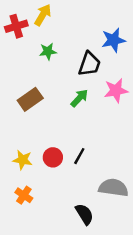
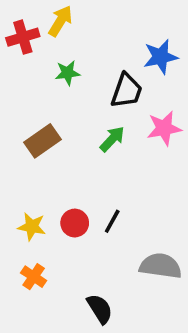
black semicircle: (84, 214) -> (100, 309), moved

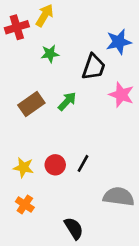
pink star: (164, 128) -> (121, 95), turned 30
green arrow: (112, 139) -> (67, 101), moved

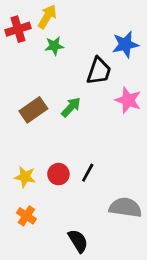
green star: (50, 54) -> (54, 46), moved

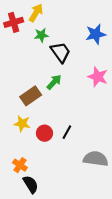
black trapezoid: (99, 71) -> (60, 52), moved, turned -55
brown rectangle: (33, 110) -> (31, 96), moved
yellow star: (25, 177) -> (22, 124), moved
black semicircle: (78, 241) -> (31, 184), moved

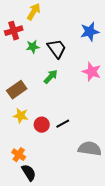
red cross: (14, 22) -> (14, 31), moved
green star: (41, 35) -> (33, 47), moved
brown rectangle: (31, 96) -> (17, 90), moved
black line: (67, 132) -> (63, 124), turned 32

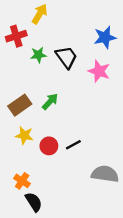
pink star: (92, 72) -> (99, 71), moved
green arrow: (51, 77) -> (50, 102), moved

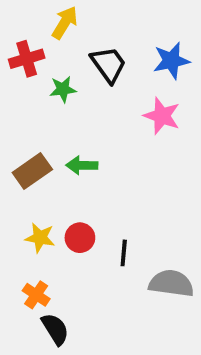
black trapezoid: (66, 57) -> (108, 64), moved
green arrow: (50, 102) -> (82, 165), turned -132
yellow star: (24, 135) -> (40, 238), moved
black line: (73, 145) -> (124, 253), moved, turned -56

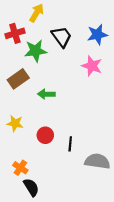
green star: (63, 89) -> (36, 51), size x1.5
brown rectangle: (32, 171) -> (18, 79), moved
yellow star: (40, 238) -> (15, 123), moved

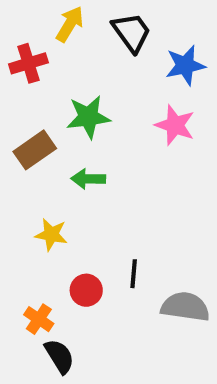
black trapezoid: (62, 37) -> (132, 32), moved
green star: (36, 51) -> (88, 117), moved
yellow star: (15, 123) -> (51, 235), moved
red circle: (45, 135) -> (86, 290), moved

